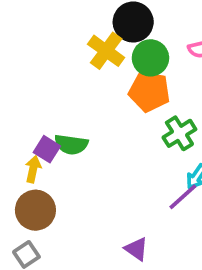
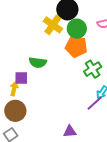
green semicircle: (71, 144) -> (38, 62), moved
purple square: (47, 149) -> (21, 78), turned -32
purple triangle: (136, 249) -> (70, 131), turned -40

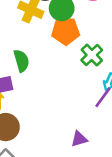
green semicircle: (38, 62) -> (21, 61), turned -102

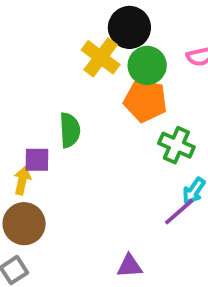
green cross: (92, 55) -> (176, 145), turned -35

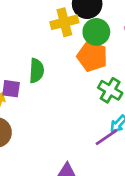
yellow cross: (101, 57) -> (64, 22), turned 32

